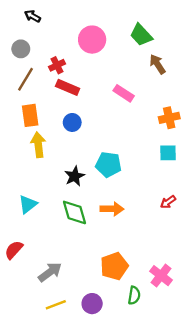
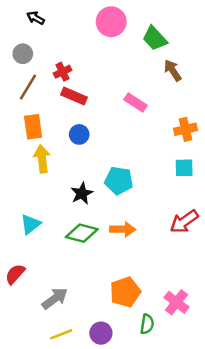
pink circle: (92, 40) -> (111, 22), moved
red arrow: (168, 202) -> (184, 222), size x1.6
green diamond: (75, 212) -> (82, 233), turned -60

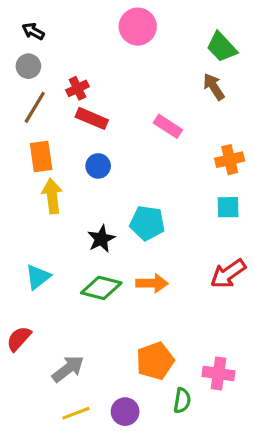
black arrow: (36, 18) -> (33, 31), moved
green trapezoid: (155, 38) -> (222, 47), moved
pink cross: (177, 302) -> (219, 374), turned -30

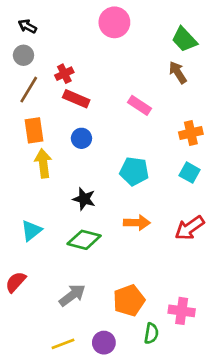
cyan square: (228, 207) -> (190, 173), turned 30
cyan pentagon: (147, 223) -> (134, 171), moved
black star: (101, 239) -> (84, 199), turned -30
orange arrow: (152, 283) -> (137, 223), moved
gray arrow: (68, 369) -> (72, 295), moved

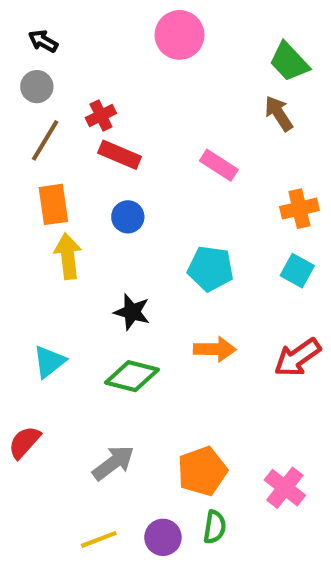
pink cross: (182, 311) -> (285, 488), turned 30
green semicircle: (151, 333) -> (215, 527), moved

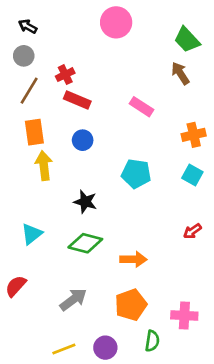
orange arrow: (215, 349) -> (133, 259), moved
red arrow: (297, 357) -> (192, 231), size x0.6
pink cross: (285, 488) -> (184, 315), turned -35
green semicircle: (215, 527) -> (152, 341), moved

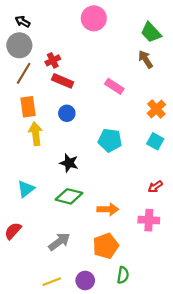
gray circle: (24, 56) -> (19, 45), size x1.5
orange cross: (194, 135) -> (156, 109), turned -30
pink cross: (184, 315) -> (149, 220), moved

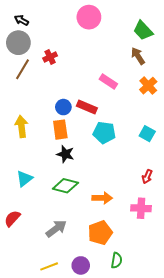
red rectangle: (63, 81) -> (87, 107), moved
orange rectangle: (28, 107) -> (60, 130), moved
orange cross: (156, 109) -> (148, 86), moved
yellow arrow: (36, 134) -> (21, 126), moved
red arrow: (155, 187) -> (147, 177), turned -32

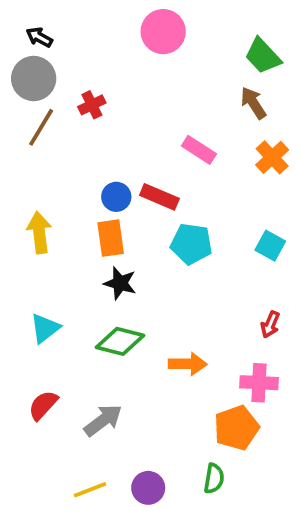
red semicircle: (12, 218) -> (43, 405), moved
orange pentagon: (100, 233) -> (236, 428), moved

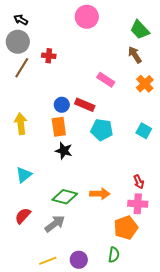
red cross: (92, 105) -> (49, 56), turned 32
red arrow: (270, 324) -> (139, 182), moved, turned -48
green diamond: (120, 341) -> (65, 197), moved

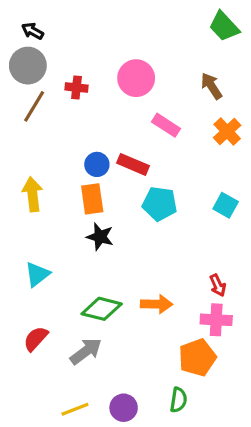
pink circle: (87, 17) -> (136, 78), moved
green trapezoid: (140, 30) -> (224, 26), moved

